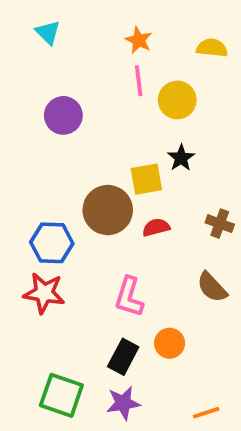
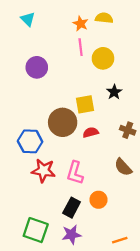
yellow semicircle: (212, 48) -> (104, 18), moved
black star: (181, 158) -> (114, 92), moved
red star: (44, 293) -> (44, 171), moved

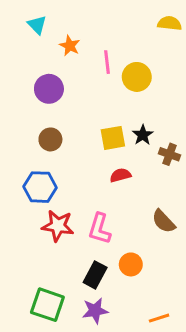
yellow semicircle: (104, 18) -> (169, 23), moved
orange star: (81, 24) -> (70, 46), moved
black star: (114, 92) -> (143, 135), moved
brown circle: (63, 122) -> (50, 139), moved, size x0.6
brown cross: (128, 130) -> (169, 154), moved

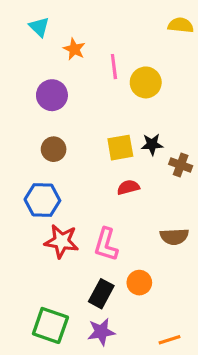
black star: (143, 135) -> (152, 144), turned 30
brown semicircle: (164, 221) -> (174, 237), turned -50

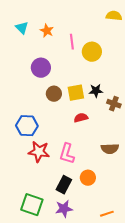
cyan triangle: (39, 27) -> (22, 28), moved
purple circle: (52, 95) -> (41, 68), moved
brown circle: (54, 149) -> (54, 94), moved

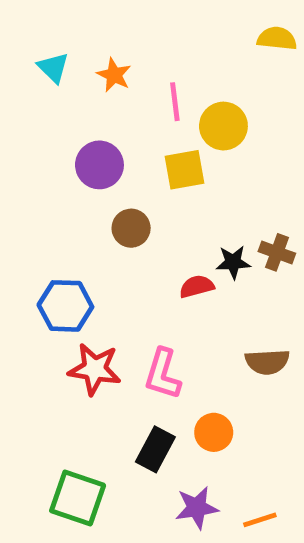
black star: (96, 91) -> (233, 262), moved
yellow square: (76, 93) -> (185, 170), moved
purple star: (64, 209) -> (197, 508), moved

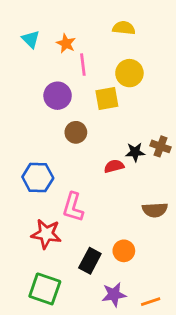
yellow semicircle: (277, 39) -> (124, 28), moved
pink line: (175, 102) -> (83, 65), moved
red star: (95, 369) -> (46, 234), moved
pink L-shape: (163, 374) -> (73, 207), moved

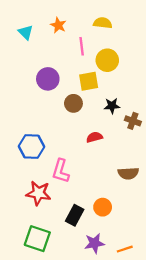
orange star: (66, 43) -> (58, 25), moved
pink line: (83, 65) -> (82, 46), moved
brown circle: (76, 132) -> (73, 103), moved
black star: (135, 152) -> (112, 106), moved

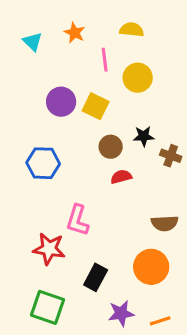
yellow square: (89, 81) -> (96, 106), moved, turned 36
brown circle: (73, 103) -> (111, 147), moved
blue hexagon: (31, 147) -> (43, 163), moved
orange circle: (103, 207) -> (151, 267), moved, size x1.5

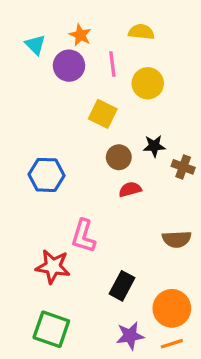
purple circle: (61, 102) -> (69, 66), moved
orange circle: (151, 267) -> (172, 308), moved
black rectangle: (96, 277) -> (122, 286), moved

